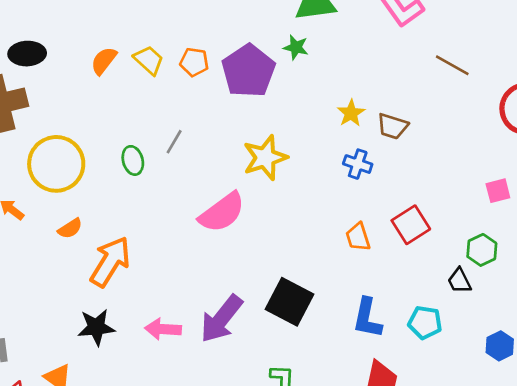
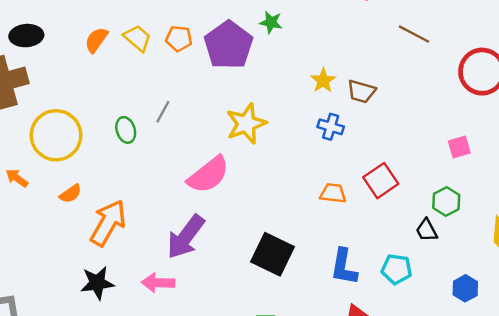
orange trapezoid: (358, 237) -> (333, 193), turned 116
purple arrow: (221, 319) -> (186, 237), moved

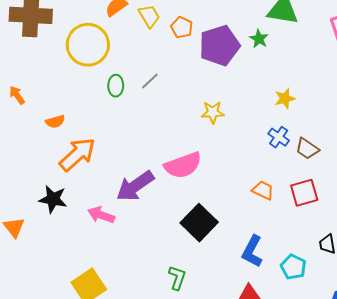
brown trapezoid: (361, 91) -> (307, 149), moved
yellow star: (246, 124) -> (213, 112), size x0.7
yellow circle: (56, 135) -> (88, 45), moved
pink semicircle: (208, 175) -> (183, 165), moved

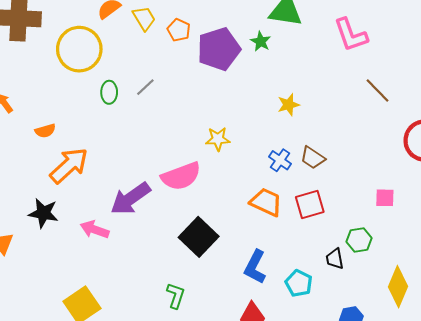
yellow star: (213, 112) -> (218, 139), moved
blue cross: (279, 137) -> (280, 160), moved
orange trapezoid: (263, 190) -> (266, 202), size x1.4

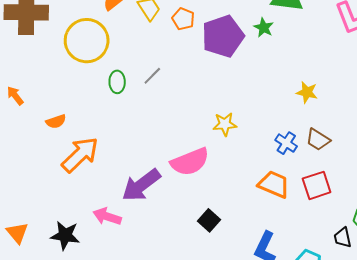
yellow star: (289, 105) -> (307, 92), moved, turned 30
black star: (43, 213) -> (65, 235), moved
black square: (199, 237) -> (209, 220), size x0.6

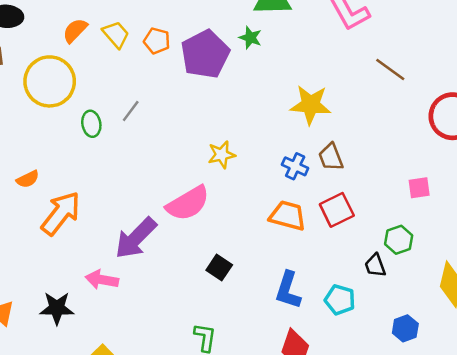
yellow star: (307, 92) -> (311, 105), size x1.6
brown trapezoid: (318, 140) -> (331, 157), turned 45

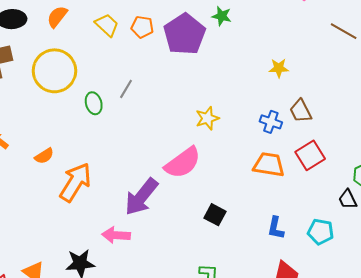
orange semicircle: (75, 30) -> (57, 17), moved
yellow star: (311, 105) -> (279, 68), size x0.6
blue L-shape: (288, 290) -> (276, 228), size x0.7

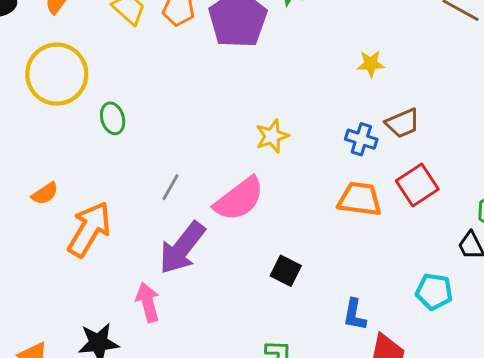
gray line: (126, 89) -> (170, 187), moved
brown trapezoid: (301, 111) -> (403, 123), turned -85
blue L-shape: (276, 228) -> (355, 315), moved
pink arrow: (116, 235) -> (148, 302), turned 72

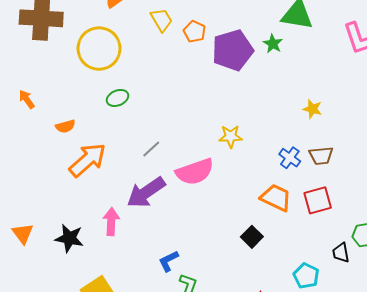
green ellipse: (113, 118) -> (118, 98), moved, turned 65
black square: (286, 271) -> (252, 237), moved
blue L-shape: (355, 315) -> (169, 261), moved, turned 35

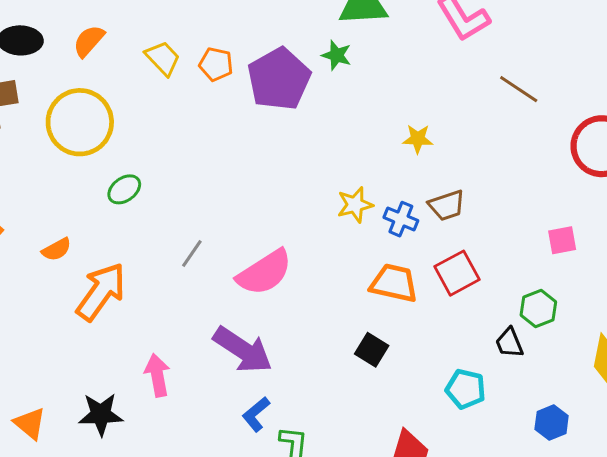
yellow star: (231, 136) -> (355, 205), moved
purple arrow: (146, 192) -> (243, 350), moved, turned -99

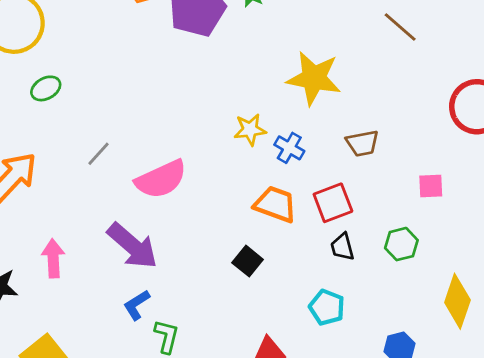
brown line: (519, 89) -> (400, 27), moved
yellow star: (418, 139) -> (314, 78), size x2.0
brown trapezoid: (447, 205) -> (362, 143), moved
black trapezoid: (509, 343) -> (342, 247), moved

